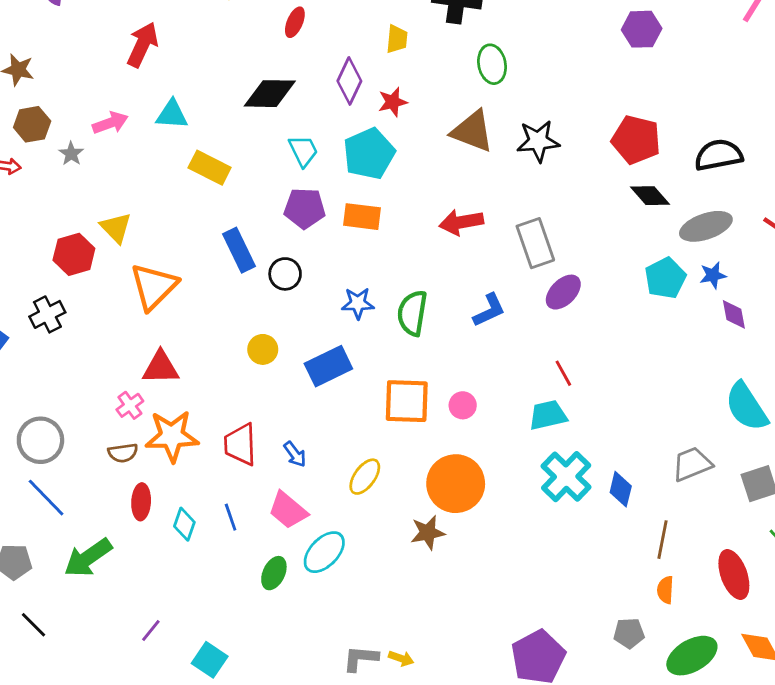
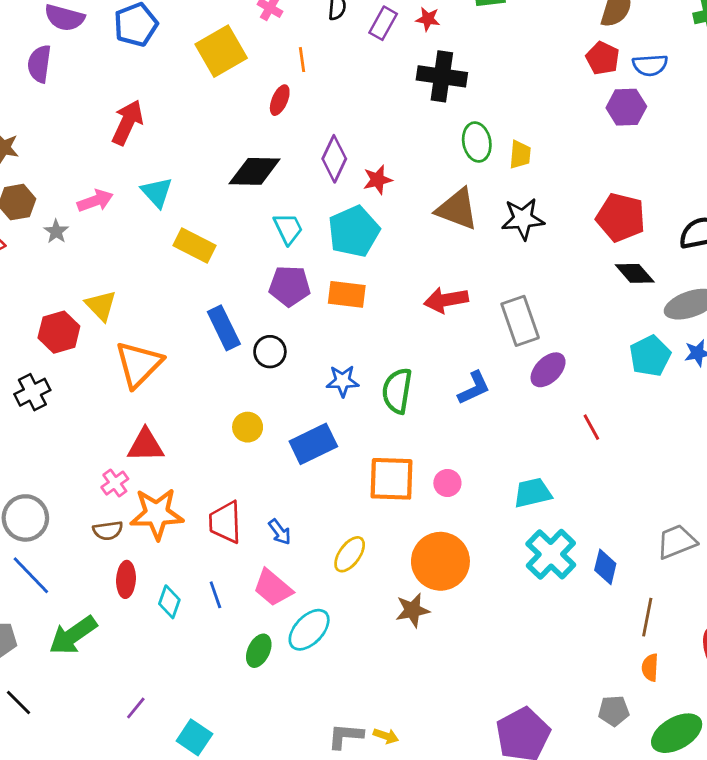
yellow trapezoid: (397, 39) -> (520, 155), moved
cyan triangle: (172, 115) -> (157, 192), turned 44
red line: (563, 373) -> (591, 427), moved

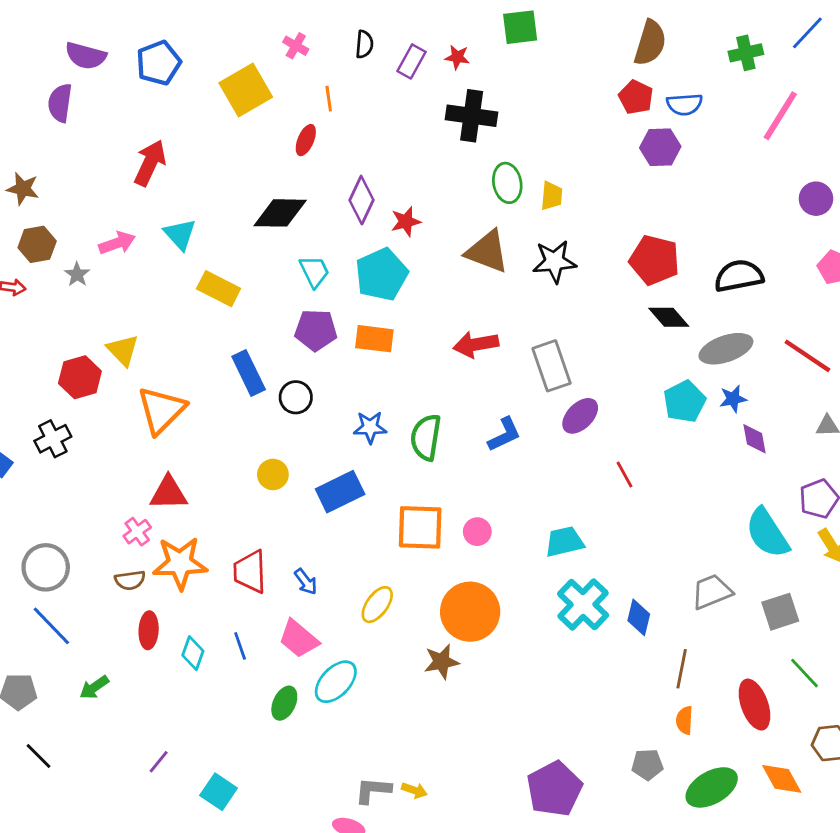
green arrow: (73, 635) -> (94, 687), size x0.6

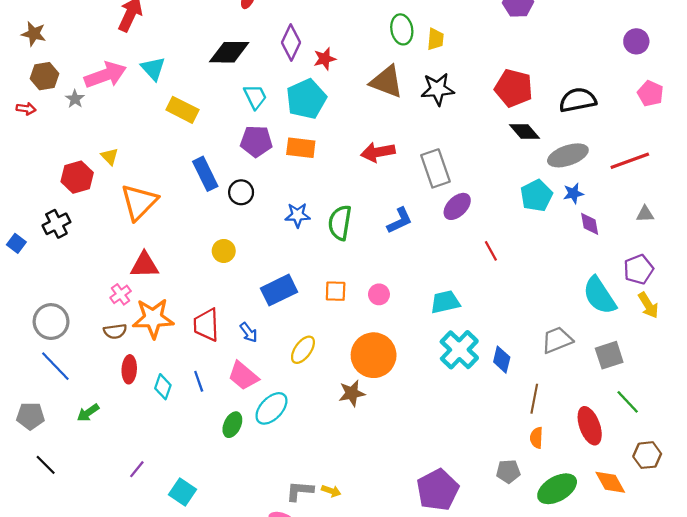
pink arrow: (117, 243) -> (105, 75), size x1.5
yellow triangle: (123, 350) -> (110, 156), size x0.7
red line: (807, 356) -> (630, 161), turned -54
blue rectangle: (340, 492) -> (279, 290), moved
orange square: (420, 527) -> (336, 291), size x0.6

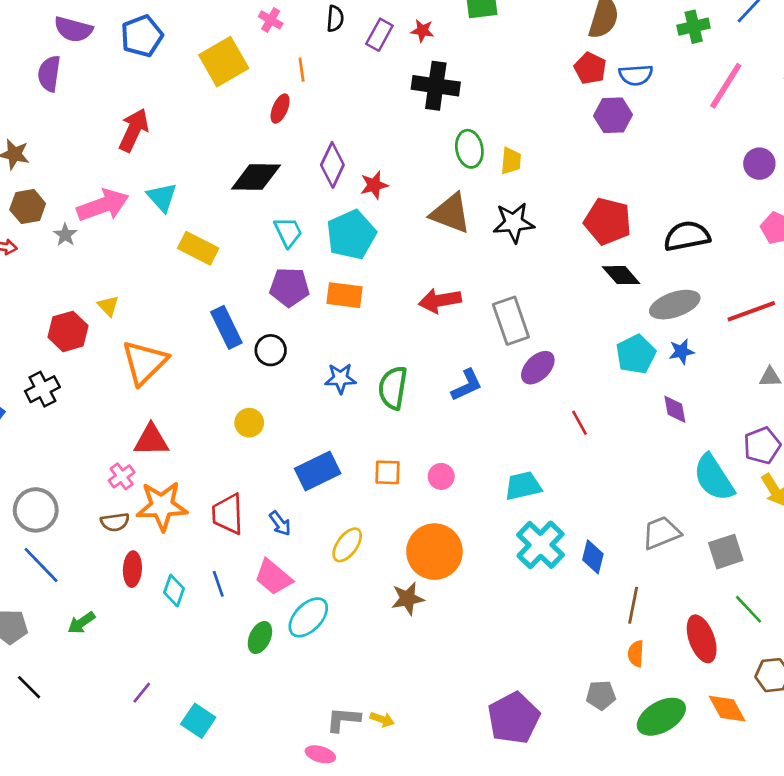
purple diamond: (590, 224) -> (675, 409), moved

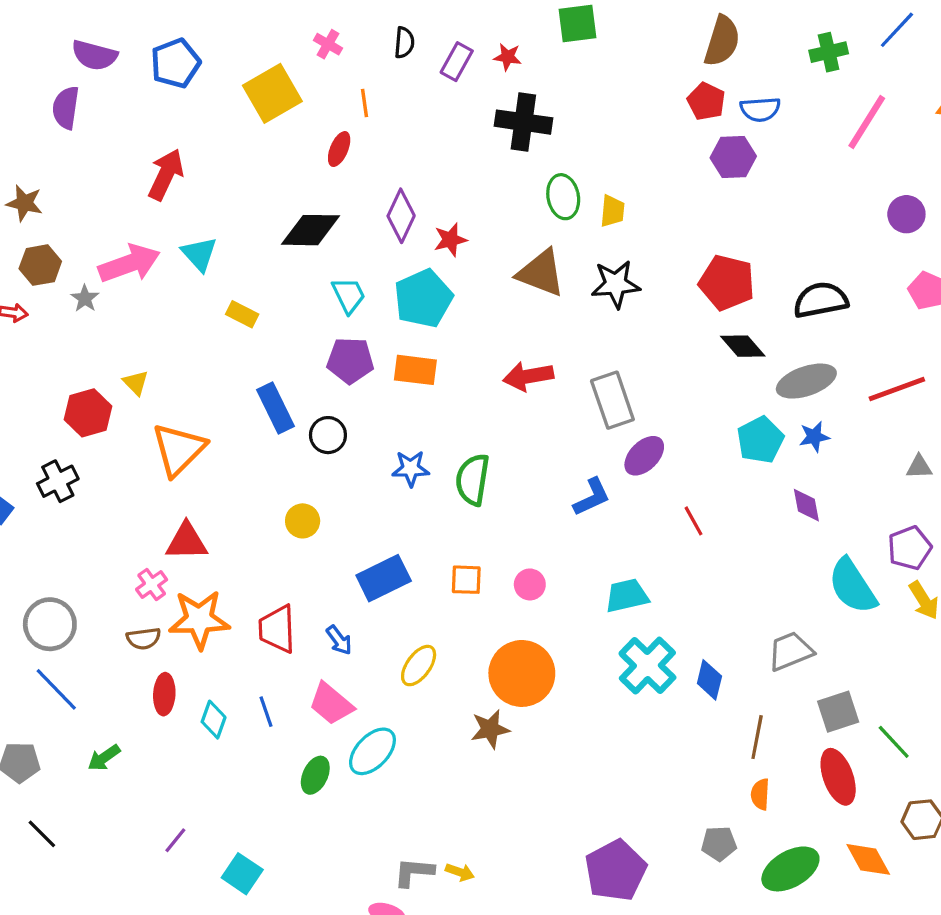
yellow rectangle: (198, 248) -> (242, 314), size x0.7
blue L-shape: (467, 385) -> (592, 497), moved
gray square: (726, 552) -> (838, 712), moved

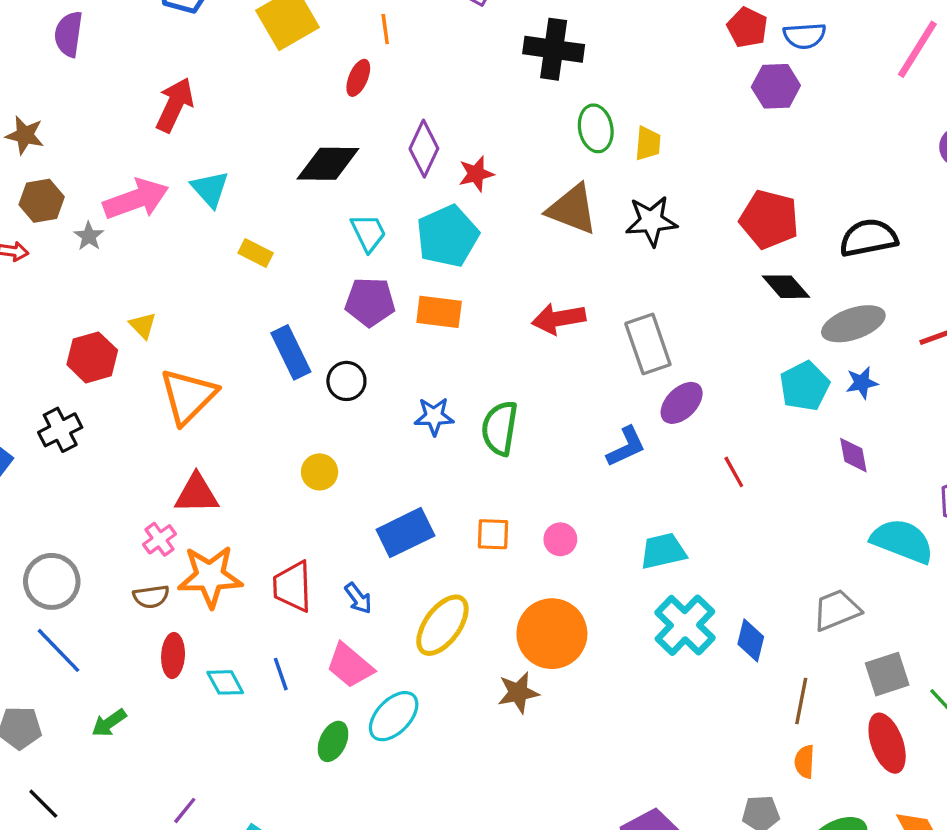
cyan semicircle: (852, 586) -> (902, 541), turned 144
yellow ellipse: (419, 666) -> (442, 625), size x1.4
cyan diamond: (214, 720) -> (225, 682), turned -48

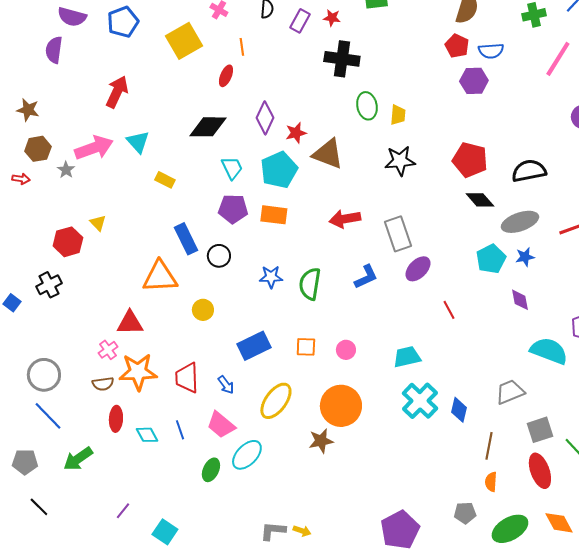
brown triangle: (572, 209) -> (328, 154), moved
orange triangle: (188, 396) -> (160, 277), moved, turned 42
blue L-shape: (626, 447) -> (366, 277), moved
green arrow: (109, 723) -> (78, 459), size x1.4

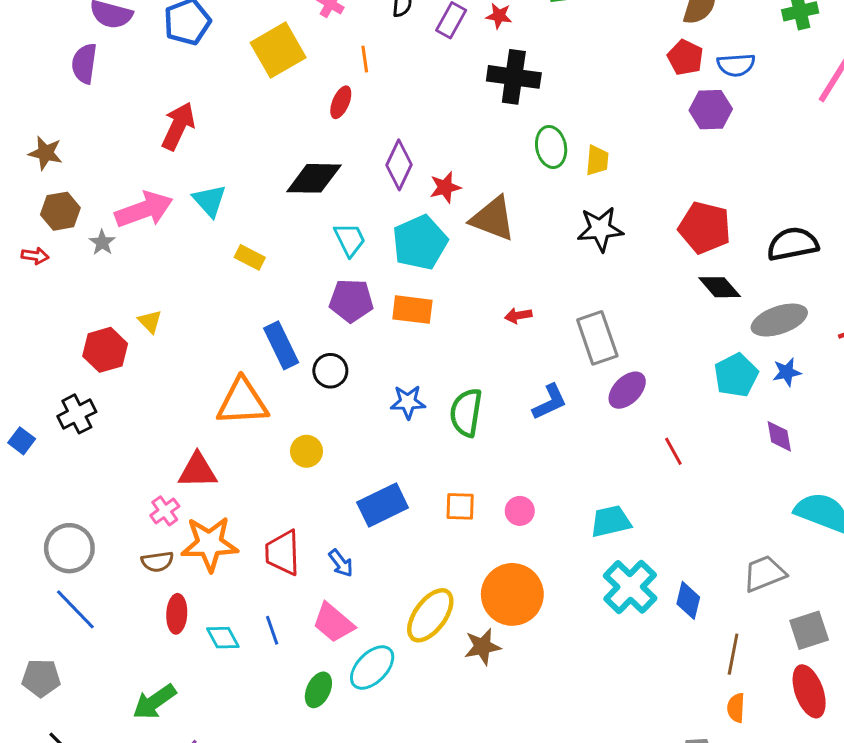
red arrow: (345, 219) -> (518, 316), size x0.6
yellow ellipse: (276, 401) -> (430, 615), moved
green arrow: (78, 459) -> (154, 702), moved

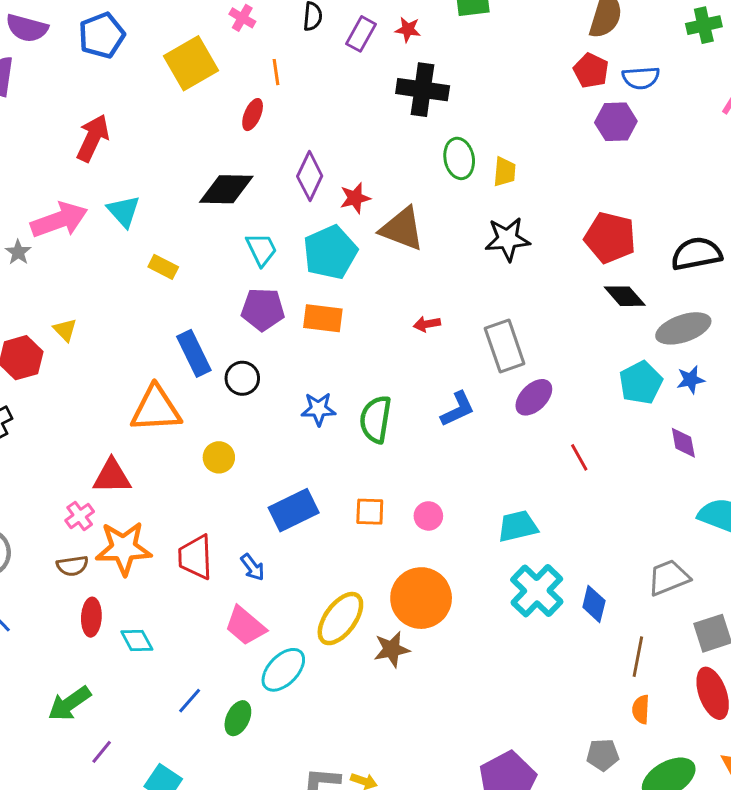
blue line: (272, 630) -> (190, 701), moved, turned 60
green ellipse: (318, 690) -> (238, 718), moved

